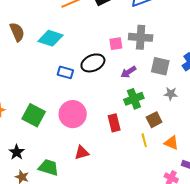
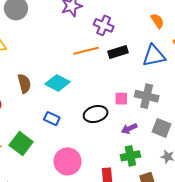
brown semicircle: (17, 32) -> (24, 84), moved
blue rectangle: (65, 72) -> (52, 119), moved
green square: (34, 115) -> (21, 144), moved

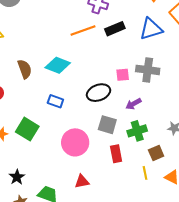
gray square: (161, 128) -> (107, 125), moved

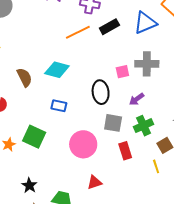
black ellipse: (98, 93) -> (101, 92), turned -70

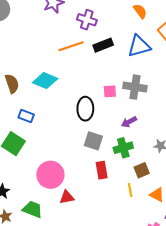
purple arrow: (137, 99) -> (129, 122), moved
blue rectangle: (59, 106) -> (26, 116), moved
pink circle: (83, 144) -> (50, 175), moved

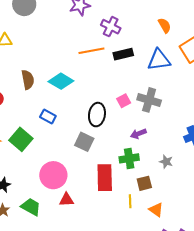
pink square: (110, 91) -> (124, 101), turned -32
blue rectangle: (26, 116) -> (48, 116), moved
gray square: (93, 141) -> (84, 142), moved
red rectangle: (102, 170) -> (105, 178), size x1.5

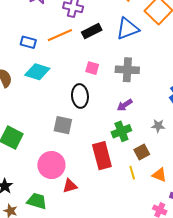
pink square: (124, 101) -> (92, 68), moved, turned -32
blue rectangle: (48, 116) -> (28, 42), moved
gray square: (84, 142) -> (63, 125), moved

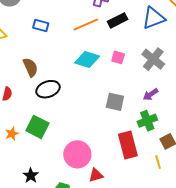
blue rectangle: (28, 42) -> (41, 26), moved
gray cross: (127, 70) -> (153, 59), turned 35
cyan diamond: (37, 72) -> (87, 60), moved
black ellipse: (80, 96) -> (48, 89), moved, turned 75
gray square: (63, 125) -> (115, 102), moved

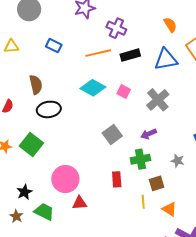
gray square: (115, 102) -> (112, 134), turned 30
red rectangle: (128, 145) -> (117, 179), size x0.6
black star: (31, 176) -> (24, 192), moved

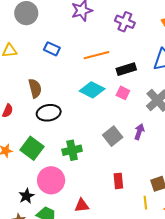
purple cross: (116, 28) -> (125, 22), moved
black rectangle: (130, 55) -> (126, 69), moved
purple arrow: (149, 134) -> (139, 132), moved, turned 133
green cross: (140, 159) -> (72, 150), moved
pink circle: (65, 179) -> (51, 180), moved

